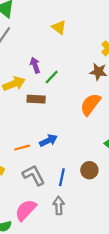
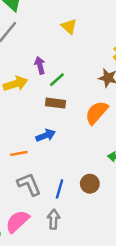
brown rectangle: (36, 99) -> (56, 103), moved
blue arrow: (48, 140) -> (46, 135), moved

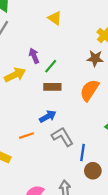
gray L-shape: (29, 184) -> (62, 137), moved
brown circle: (90, 184) -> (93, 171), moved
blue line: (59, 189) -> (83, 153), moved

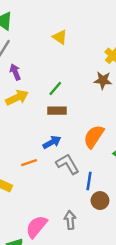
purple arrow: (34, 56) -> (15, 72), moved
orange semicircle: (89, 90) -> (94, 137), moved

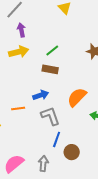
blue line: (89, 181) -> (57, 139), moved

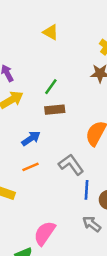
blue arrow: (41, 95) -> (31, 138), moved
gray arrow: (43, 164) -> (92, 224), moved, turned -42

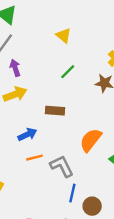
green line: (51, 87) -> (68, 72), moved
orange line: (31, 167) -> (35, 158), moved

